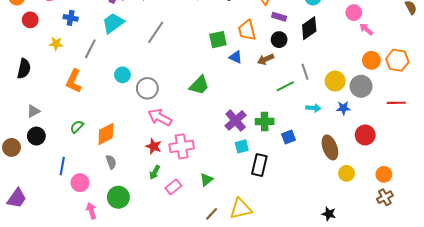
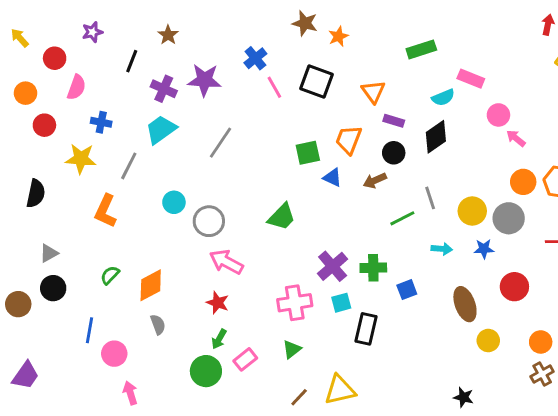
orange trapezoid: (247, 30) -> (349, 140), turned 35
yellow star: (56, 44) -> (81, 159), size x1.5
pink cross: (182, 146) -> (295, 303), moved
green circle: (118, 197) -> (206, 371), moved

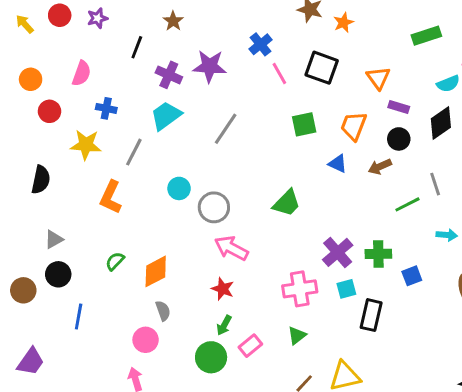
red circle: (55, 58) -> (60, 15), moved
green square: (308, 153) -> (304, 124), moved
blue line: (90, 330) -> (79, 317), moved
pink circle: (114, 354) -> (146, 340), moved

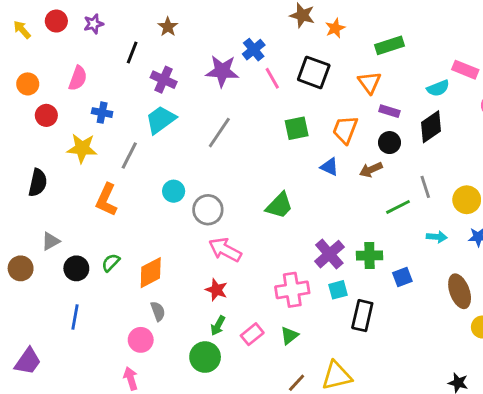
green rectangle: (426, 36) -> (389, 45), moved
purple star: (210, 66) -> (222, 71), moved
black circle: (58, 274) -> (76, 268), moved
brown circle: (23, 290) -> (21, 268), moved
pink rectangle: (250, 346) -> (252, 334), moved

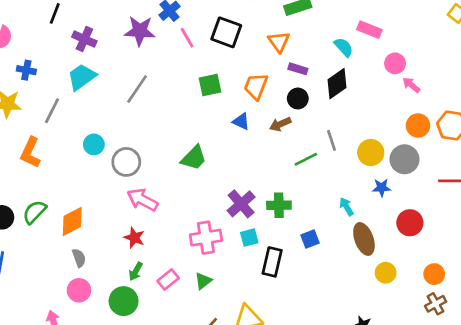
cyan semicircle: (438, 88) -> (344, 47), turned -110
cyan arrow: (437, 237) -> (346, 207), moved, turned -126
green semicircle: (111, 263) -> (34, 212), size x1.4
blue square: (402, 277) -> (310, 239), moved
pink circle: (141, 340) -> (79, 290), moved

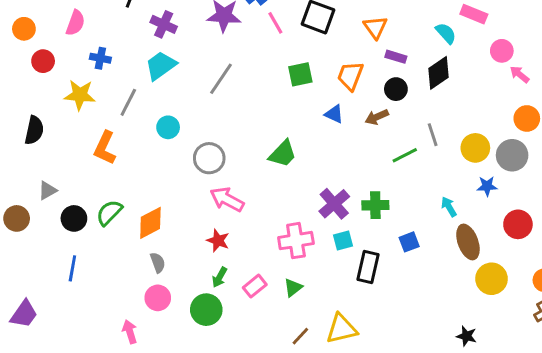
cyan circle: (94, 144) -> (168, 127), moved
yellow circle: (386, 273) -> (492, 279), size x1.4

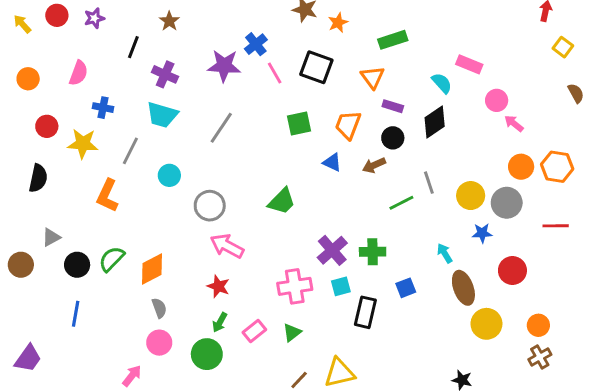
red circle: (43, 61) -> (47, 126), moved
cyan trapezoid: (161, 66) -> (162, 115), turned -128
pink arrow: (130, 332) -> (132, 376), turned 55

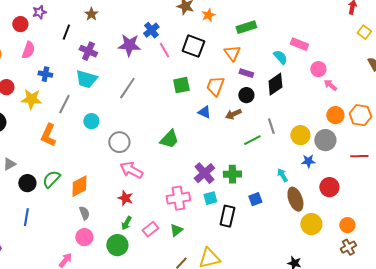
red circle: (57, 15) -> (20, 24), moved

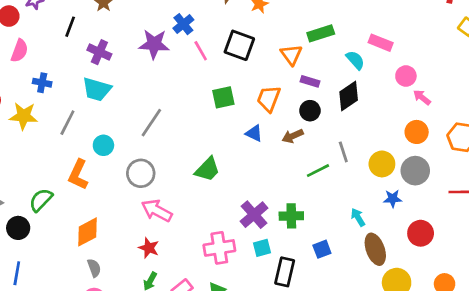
green rectangle: (246, 27) -> (321, 33), moved
gray line: (127, 88) -> (151, 123), moved
orange circle: (335, 115) -> (417, 132), moved
orange L-shape: (48, 135) -> (78, 175), moved
green semicircle: (51, 179) -> (41, 200), moved

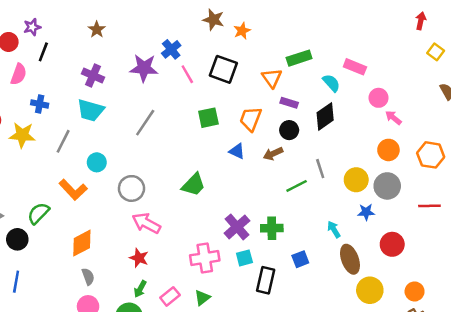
black line: (70, 27) -> (43, 52), moved
gray line: (151, 123) -> (145, 123), moved
orange L-shape: (78, 175) -> (73, 190), turned -68

